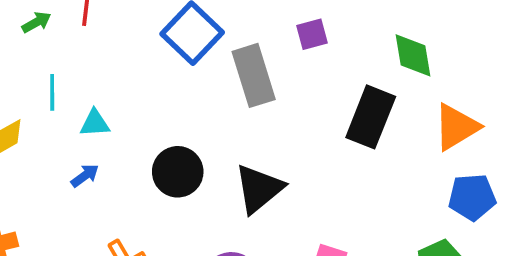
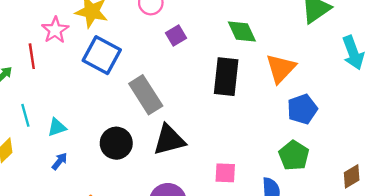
gray rectangle: (254, 75) -> (146, 95), moved
black triangle: (259, 189) -> (169, 140), turned 40

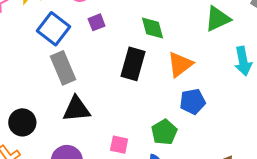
blue square: (102, 55) -> (53, 29), moved
black circle: (116, 143) -> (22, 122), moved
green pentagon: (294, 155) -> (164, 132), moved

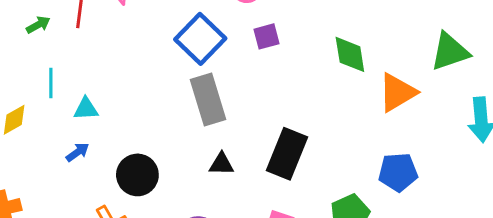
black rectangle: (133, 64) -> (287, 154), moved
orange triangle: (180, 64) -> (397, 92), moved
black triangle: (76, 109) -> (221, 164), size x0.6

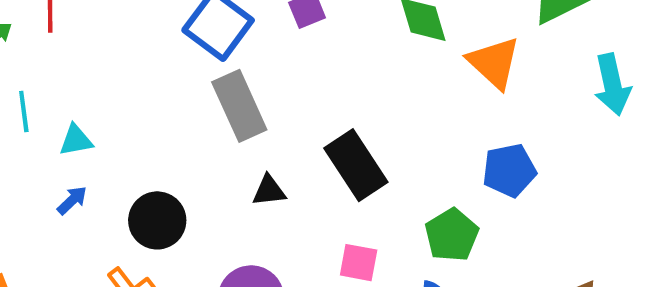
orange triangle: (397, 92) -> (494, 63), turned -39
black rectangle: (287, 154) -> (356, 165), turned -48

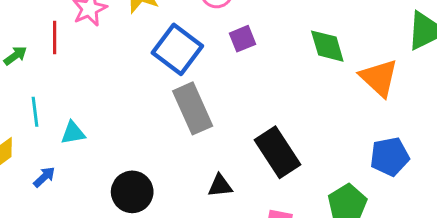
black triangle: (269, 191) -> (220, 186), moved
blue arrow: (72, 200) -> (44, 177), moved

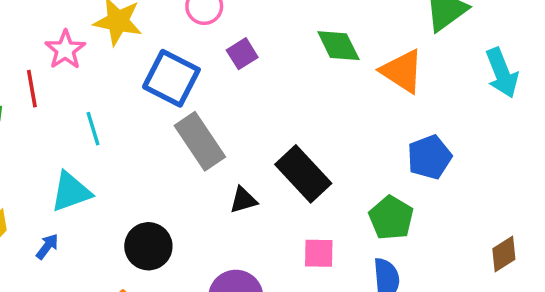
cyan line: (35, 112) -> (93, 129), moved
cyan triangle: (73, 133) -> (71, 192), size x1.5
black triangle: (220, 186) -> (243, 200), moved

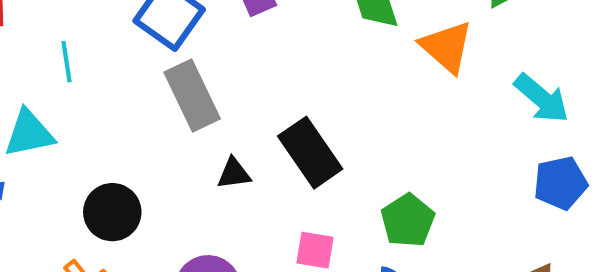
cyan arrow: (502, 73) -> (542, 98), moved, turned -36
blue pentagon: (429, 157) -> (561, 183), moved

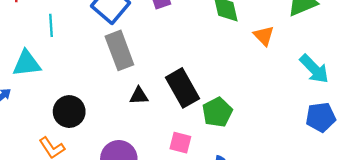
orange triangle: (447, 47) -> (264, 36), size x0.7
green pentagon: (408, 221) -> (217, 112), moved

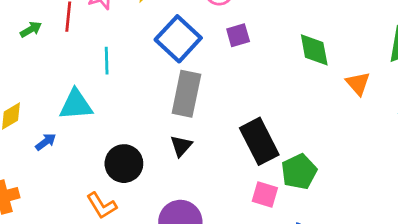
gray rectangle: (119, 50) -> (186, 94), turned 30
black triangle: (139, 96) -> (181, 146), moved, turned -48
pink square: (180, 143) -> (265, 195), moved

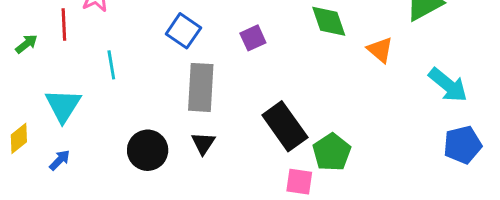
purple square: (238, 35) -> (253, 38), moved
blue square: (178, 39) -> (183, 31), size x0.7
cyan triangle: (76, 105) -> (63, 105), moved, turned -45
black circle: (124, 164) -> (148, 150), moved

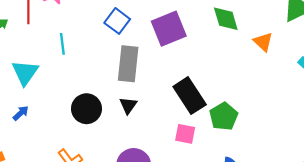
purple square: (253, 38) -> (169, 29), size x1.8
pink square: (299, 182) -> (185, 134), moved

